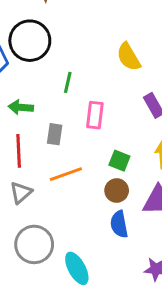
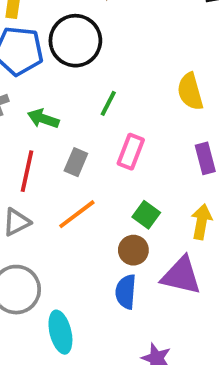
orange line: (66, 174) -> (77, 214), turned -32

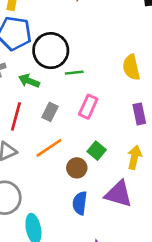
black circle: (75, 41) -> (51, 51), moved
green line: (108, 103) -> (74, 73), turned 54
brown circle: (133, 250) -> (77, 168), moved

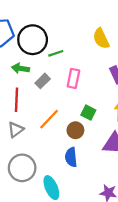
gray rectangle: (50, 112) -> (43, 81), moved, turned 32
blue semicircle: (80, 203) -> (71, 157), moved

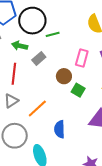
pink rectangle: (73, 78) -> (82, 58), moved
orange line: (49, 119) -> (37, 108), moved
brown circle: (75, 130) -> (64, 76), moved

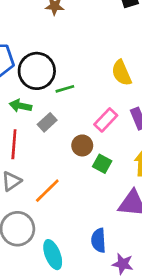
pink rectangle: (82, 58) -> (106, 120), turned 30
blue semicircle: (60, 129) -> (99, 240), moved

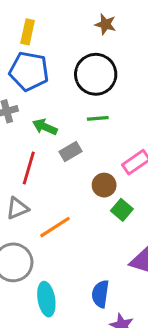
black circle: (37, 71) -> (96, 74), moved

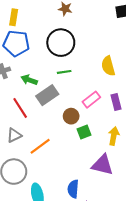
gray rectangle: (71, 151) -> (47, 95), size x1.5
red line: (29, 168) -> (20, 108), turned -45
green square: (122, 210) -> (84, 132), turned 32

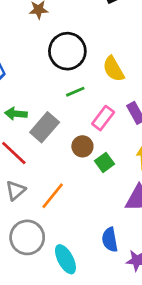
black circle: (61, 43) -> (67, 51), moved
green line: (64, 72) -> (75, 92), moved

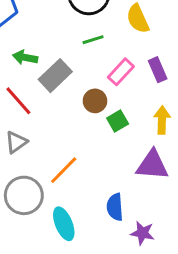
orange line: (53, 196) -> (64, 170), moved

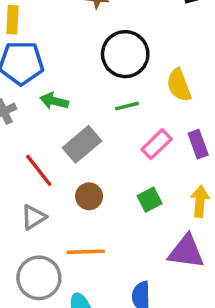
green arrow: (25, 57) -> (54, 101), moved
brown circle: (95, 101) -> (89, 196), moved
orange line: (64, 170) -> (86, 252), turned 40

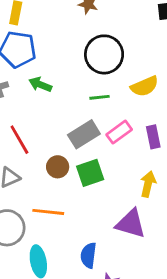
yellow semicircle: (179, 85) -> (144, 86), turned -100
gray rectangle: (82, 144) -> (84, 134), moved
green square: (150, 200) -> (90, 173), moved, size x1.4

